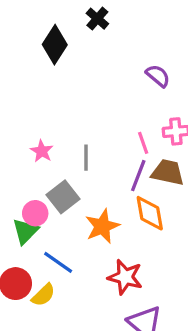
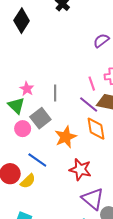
black diamond: (55, 45) -> (22, 21), moved
purple semicircle: (158, 76) -> (101, 41), turned -77
purple line: (138, 176) -> (89, 105), turned -72
green triangle: (25, 231) -> (16, 106), moved, turned -30

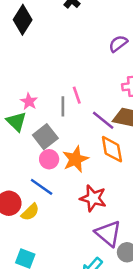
pink line: (92, 84) -> (77, 95), moved
pink circle: (23, 129) -> (49, 159), moved

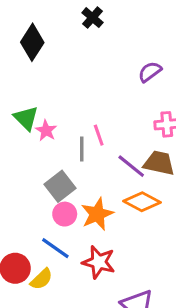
pink star: (29, 101) -> (46, 131), moved
green triangle: (16, 122) -> (26, 118), moved
orange diamond: (112, 149) -> (142, 202), turned -52
red star: (93, 198) -> (99, 262), moved

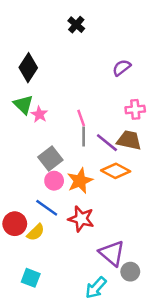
black diamond: (32, 42) -> (28, 68), moved
gray line: (82, 149) -> (84, 136), moved

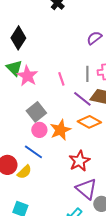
pink star: (39, 114) -> (27, 76), size x1.5
gray line: (84, 136) -> (87, 74), moved
red star: (81, 219) -> (79, 161), moved, turned 30

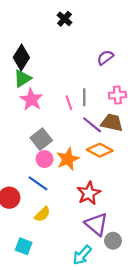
green triangle: (14, 68) -> (22, 78), moved, turned 42
gray line: (87, 74) -> (84, 97), moved
yellow semicircle: (24, 172) -> (42, 214), moved

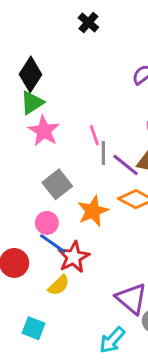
gray line: (84, 97) -> (103, 153), moved
pink circle: (45, 159) -> (47, 223), moved
red star: (89, 193) -> (74, 257), moved

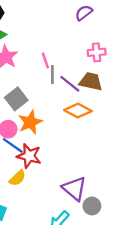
orange star: (93, 211) -> (30, 122), moved
red star: (74, 257) -> (29, 156), turned -30

